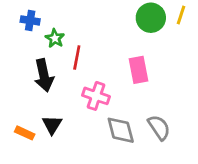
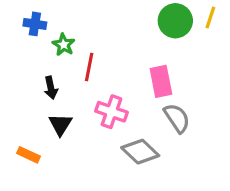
black arrow: (44, 75) -> (51, 88), size x0.6
black triangle: (52, 125) -> (60, 124), moved
gray semicircle: (159, 127) -> (177, 118), moved
gray diamond: (121, 130) -> (140, 152), turned -32

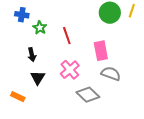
red line: (89, 67) -> (67, 36), moved, turned -30
pink cross: (111, 112) -> (70, 70), turned 30
gray semicircle: (177, 118) -> (111, 74), turned -36

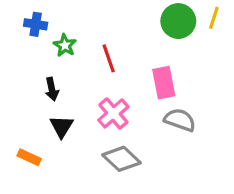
gray diamond: (88, 95) -> (122, 159), moved

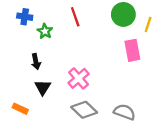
yellow line: (214, 18) -> (148, 25), moved
red line: (109, 58) -> (75, 17), moved
pink rectangle: (164, 83) -> (132, 50), moved
gray semicircle: (180, 120) -> (125, 112), moved

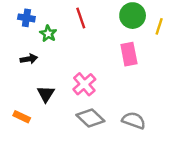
pink rectangle: (132, 50) -> (129, 54), moved
black arrow: (36, 62) -> (29, 59), moved, turned -88

